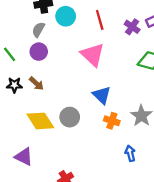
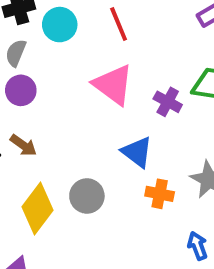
purple cross: (132, 27) -> (168, 102), moved
yellow diamond: (40, 121) -> (38, 209), turned 76

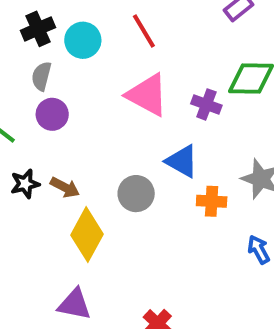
brown arrow: (23, 145) -> (65, 187), moved
gray circle: (87, 196) -> (136, 194), moved

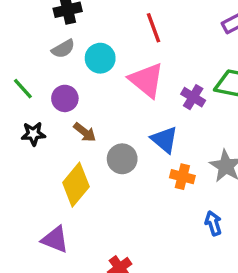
cyan circle: (83, 40) -> (100, 58), moved
gray semicircle: (41, 76) -> (63, 49), turned -145
purple circle: (52, 114) -> (65, 98), moved
brown arrow: (65, 187) -> (85, 132), moved

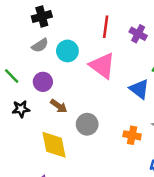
red line: (154, 28) -> (106, 27), turned 30
purple cross: (193, 97) -> (138, 34), moved
blue triangle: (165, 140) -> (139, 89), moved
yellow diamond: (76, 185) -> (54, 145), turned -48

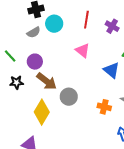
cyan circle: (67, 51) -> (54, 24), moved
pink triangle: (102, 66) -> (83, 50), size x0.7
brown arrow: (59, 106) -> (47, 81), size x1.5
yellow diamond: (54, 145) -> (42, 112), turned 40

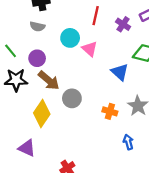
cyan circle: (54, 24) -> (70, 38), moved
gray semicircle: (34, 32) -> (37, 27), turned 40
black star: (17, 82) -> (16, 80), size x1.5

